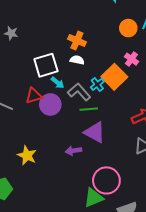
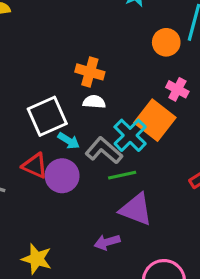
cyan cross: (97, 84) -> (130, 135), size x1.5
red triangle: (34, 96) -> (35, 166), turned 48

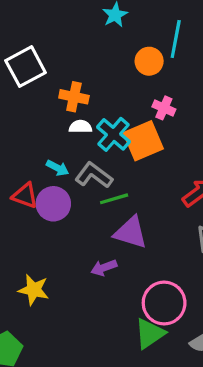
white square: (47, 116) -> (26, 67), moved
orange square: (155, 120) -> (143, 141), turned 33
cyan cross: (130, 135) -> (114, 134), moved

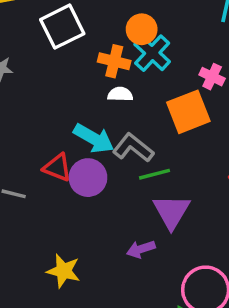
orange circle: (149, 61) -> (142, 29), moved
cyan cross: (114, 134) -> (152, 53), moved
cyan arrow: (57, 168) -> (94, 138), size x1.6
purple triangle: (131, 232) -> (171, 212), turned 42

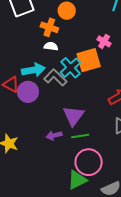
cyan cross: (152, 53) -> (70, 68), moved
cyan arrow: (94, 138) -> (33, 70), turned -45
green line: (155, 174) -> (80, 136), moved

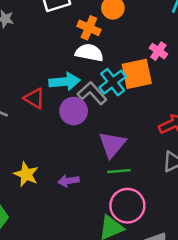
white semicircle: (51, 46) -> (89, 53), size x1.5
purple circle: (28, 92) -> (74, 111), moved
purple arrow: (54, 135) -> (69, 181), moved

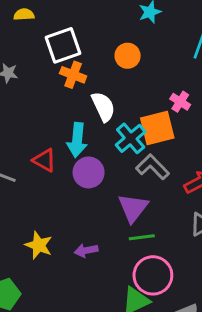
orange cross: (89, 28) -> (73, 75), moved
white semicircle: (89, 53) -> (103, 107), turned 56
cyan arrow: (65, 82) -> (77, 140), turned 104
gray L-shape: (92, 93) -> (152, 167), moved

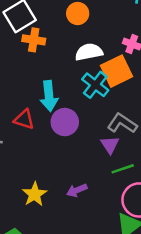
white semicircle: (103, 107) -> (89, 52), moved, turned -64
gray L-shape: (152, 167) -> (122, 123), moved
purple triangle: (133, 208) -> (110, 145), size x0.7
yellow star: (39, 245) -> (35, 194), turned 30

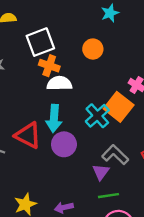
white semicircle: (89, 52) -> (59, 83), moved
orange square: (117, 71) -> (119, 107), turned -36
red triangle: (24, 119) -> (28, 135), size x1.4

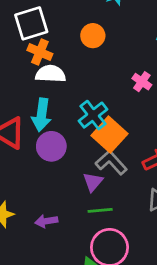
orange square: (119, 107) -> (109, 135), moved

